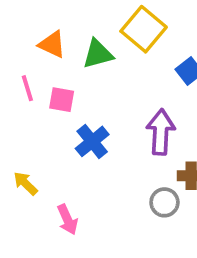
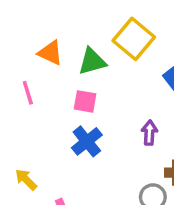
pink square: (62, 100) -> (85, 101), moved
purple arrow: (161, 132) -> (149, 133), size x0.6

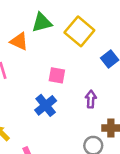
green triangle: (92, 61) -> (42, 23), moved
pink square: (85, 101) -> (57, 75), moved

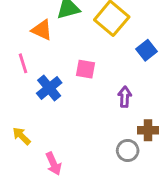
blue cross: (46, 105) -> (49, 88), moved

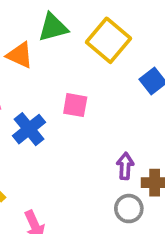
purple arrow: (125, 97) -> (125, 166), moved

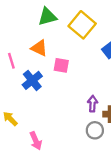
orange triangle: (20, 55) -> (39, 48), moved

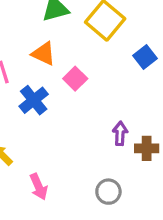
pink square: (61, 65) -> (75, 79), turned 35
gray circle: (95, 130) -> (108, 192), moved

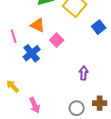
brown cross: (147, 148) -> (100, 103), moved

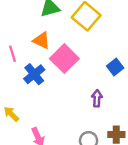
blue square: (99, 27) -> (115, 67), moved
pink square: (57, 40) -> (64, 59), size x1.6

